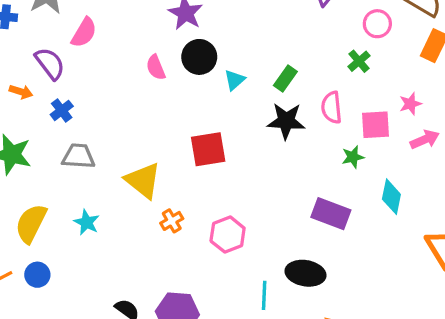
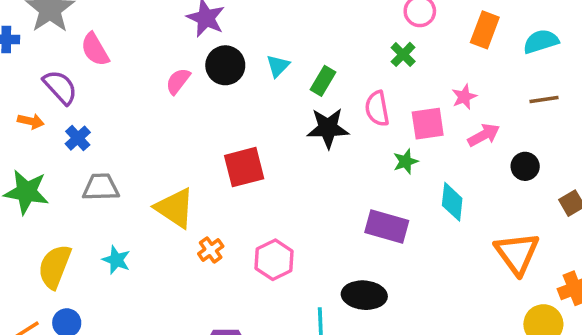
pink semicircle: (84, 33) -> (95, 49), turned 124
pink semicircle: (156, 67) -> (178, 81), turned 65
cyan triangle: (235, 80) -> (278, 66), moved

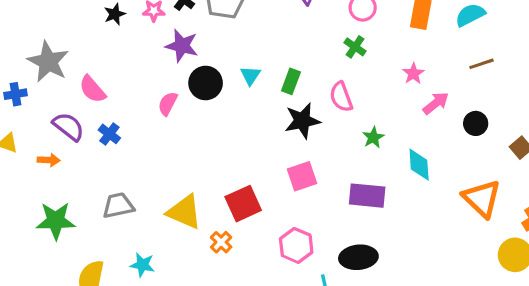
pink square: (428, 124) -> (302, 176), moved
blue cross: (78, 138) -> (109, 134), moved
red square: (244, 167) -> (243, 204), moved
pink hexagon: (274, 260) -> (296, 245), moved

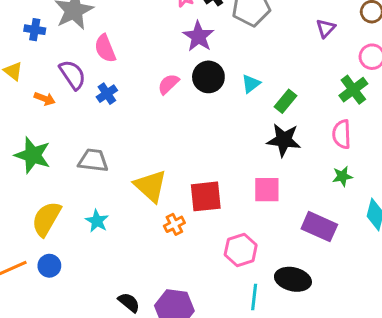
green cross: (355, 47) -> (353, 90), size x1.4
pink semicircle: (341, 97) -> (342, 134), moved

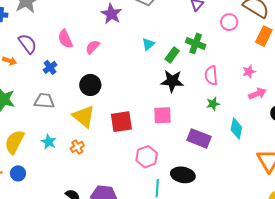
pink semicircle: (105, 48) -> (65, 39), moved
black circle: (208, 77) -> (90, 85), moved
green cross: (353, 90) -> (196, 43), moved, turned -30
blue cross: (107, 94) -> (50, 67), moved
orange cross: (174, 224) -> (77, 147), moved

